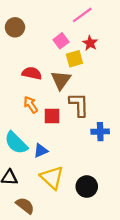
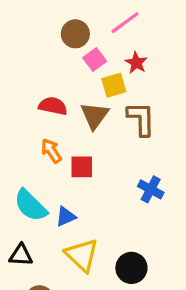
brown circle: (15, 27) -> (75, 34), moved
brown L-shape: (79, 105) -> (141, 119), moved
blue cross: (100, 132) -> (151, 189), turned 30

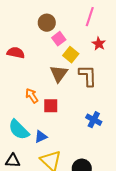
pink line: (125, 23) -> (90, 17), moved, turned -36
red star: (136, 63) -> (99, 44), moved
yellow square: (114, 85) -> (71, 55), turned -35
red semicircle: (53, 106) -> (16, 53), moved

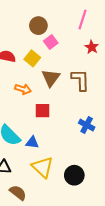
yellow square: (71, 55) -> (32, 58), moved
orange arrow: (32, 96) -> (23, 89), moved, turned 140
blue triangle: (41, 137) -> (32, 142), turned 32

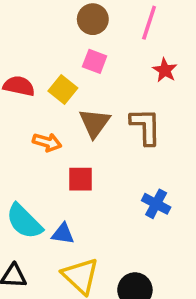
brown circle: (38, 26) -> (93, 19), moved
pink square: (51, 42) -> (95, 61), turned -32

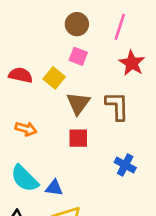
red star: (165, 70) -> (132, 63), size x1.4
orange arrow: (47, 142) -> (26, 129), moved
red square: (80, 179) -> (78, 138), moved

